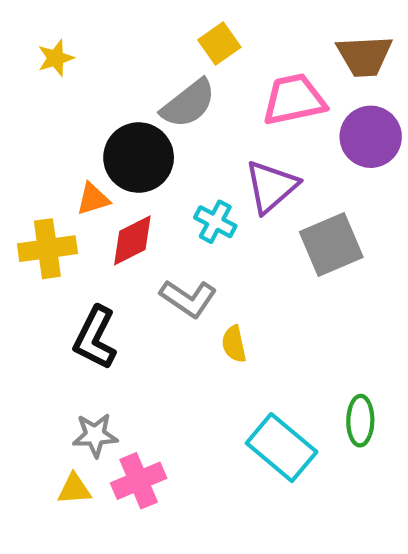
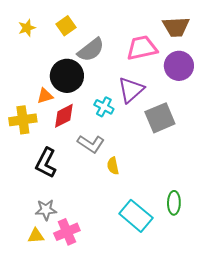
yellow square: (219, 44) -> (66, 26), moved

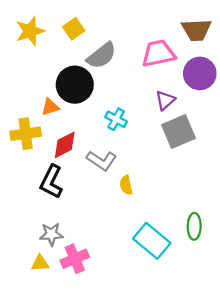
yellow star: (27, 28) -> (30, 31), size x1.5
purple triangle: (131, 90) -> (165, 100), moved, size x0.7
red diamond: (64, 116) -> (65, 145), moved

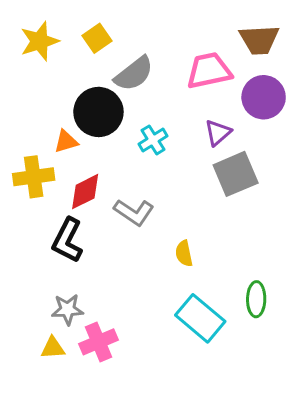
cyan cross: (116, 119) -> (153, 140), moved, turned 30
yellow semicircle: (126, 185) -> (184, 253), moved

